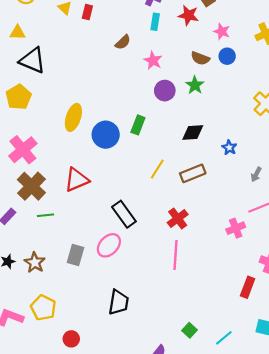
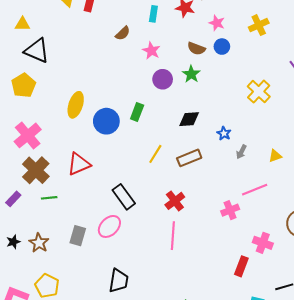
gray arrow: (256, 174) -> (241, 152), moved

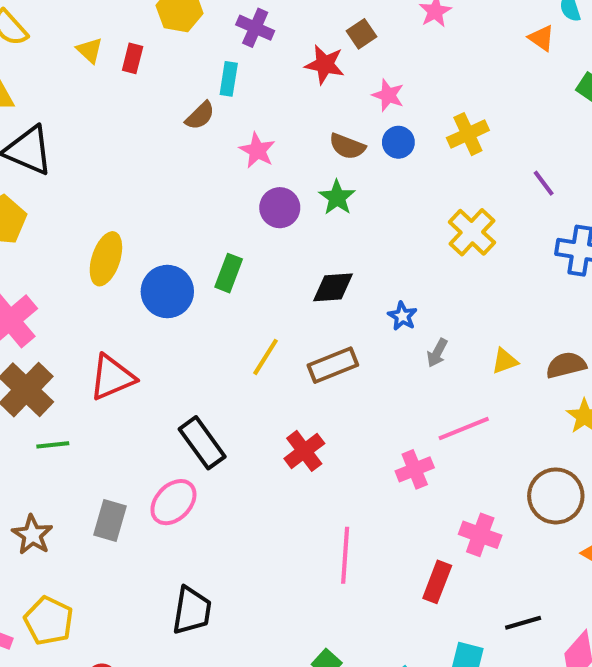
cyan rectangle: (153, 14) -> (229, 79), moved
yellow cross: (259, 25) -> (468, 134), moved
pink line: (173, 236) -> (345, 555), moved

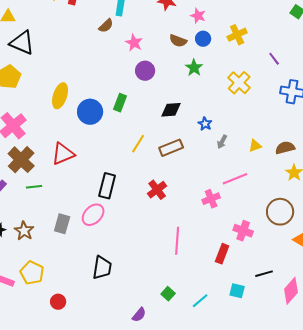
green star: (337, 197) -> (194, 68), moved
black rectangle: (202, 443) -> (107, 186), turned 50

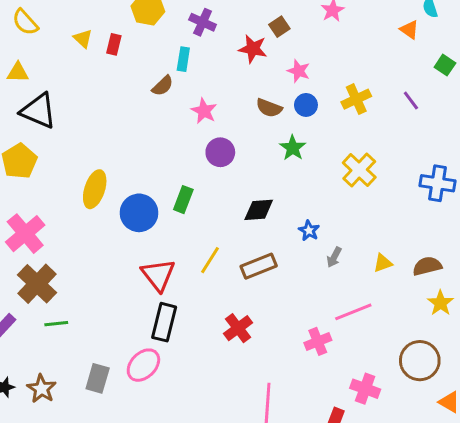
purple line: (274, 59) -> (411, 101), moved
red triangle: (63, 154) -> (158, 275), moved, turned -45

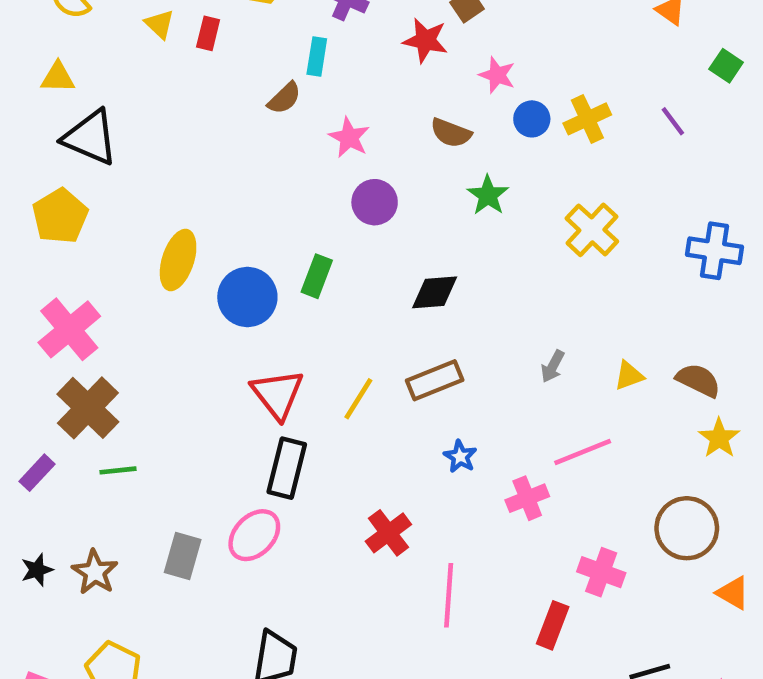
blue circle: (306, 105) -> (532, 119), moved
blue star: (309, 231) -> (460, 457), moved
yellow line: (210, 260) -> (358, 399), moved
brown semicircle: (427, 266) -> (698, 380), turned 40
red cross: (238, 328) -> (388, 533), moved

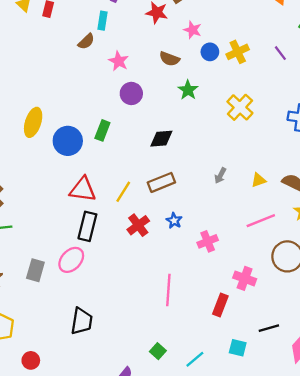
red triangle: (277, 394) -> (83, 189), turned -44
pink line: (583, 452) -> (261, 221), moved
red cross: (388, 533) -> (138, 225), moved

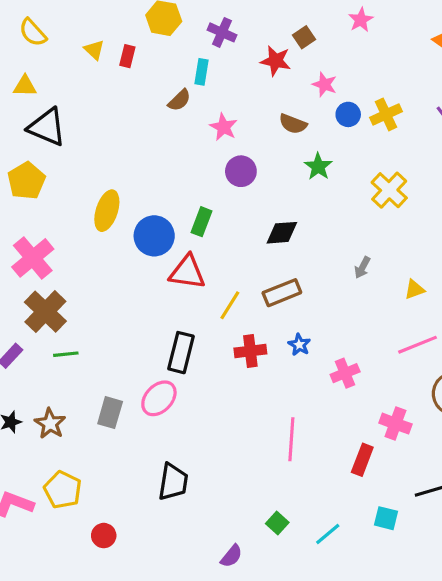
gray arrow: (220, 176) -> (362, 267), moved
red triangle: (83, 189) -> (187, 272), moved
red cross: (138, 225) -> (250, 351), turned 30

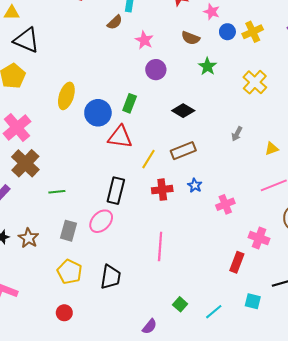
black diamond: (282, 233) -> (183, 111), turned 35
green line: (66, 354) -> (57, 192), moved
pink line: (291, 439) -> (160, 246), moved
yellow pentagon: (63, 490) -> (70, 272), moved

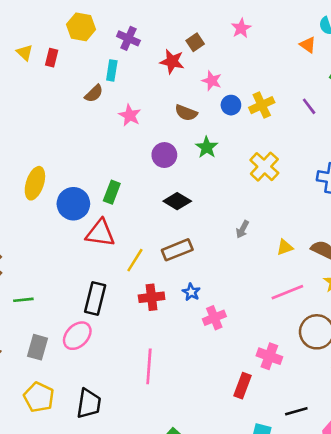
purple circle: (156, 70) -> (164, 155), moved
pink cross: (225, 204) -> (214, 318), moved

